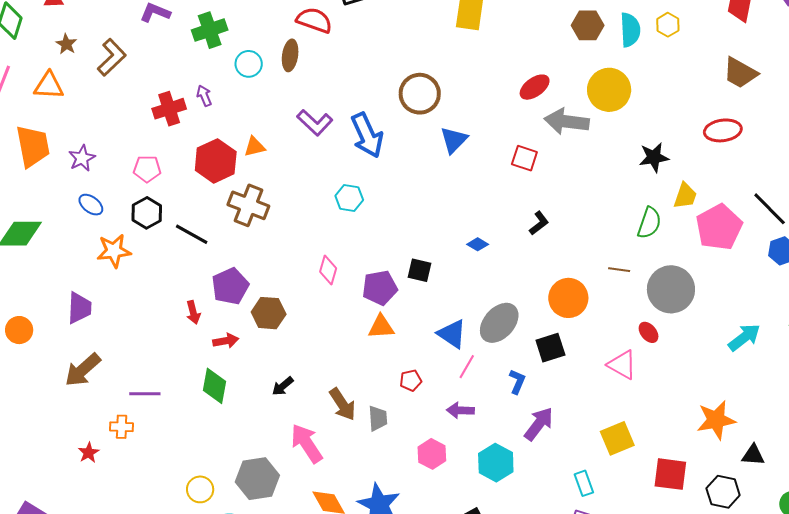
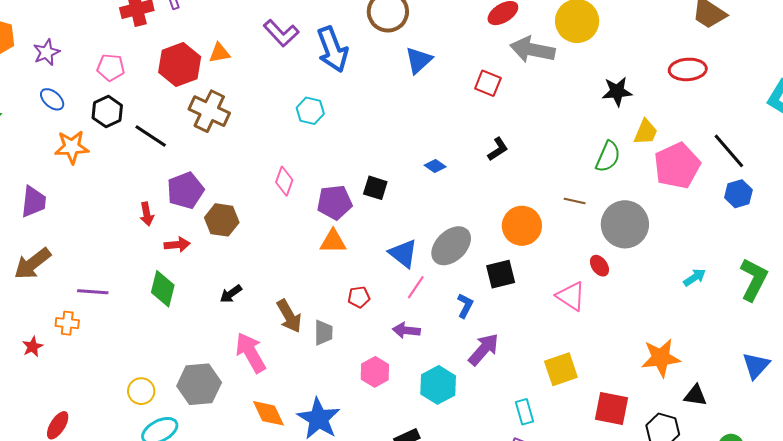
cyan arrow: (744, 337) -> (695, 277), size x0.7

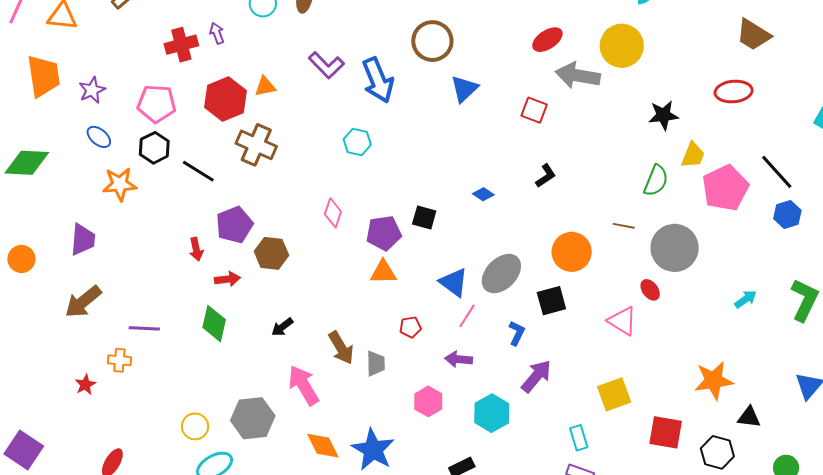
pink pentagon: (111, 67) -> (157, 104), size x1.4

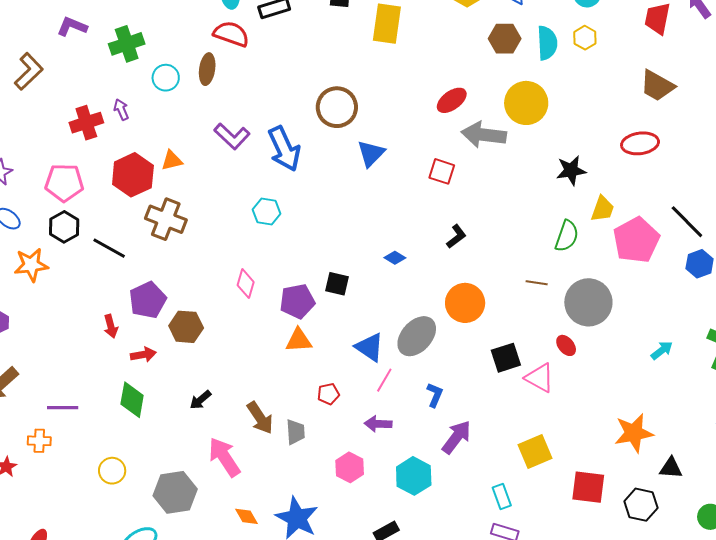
orange circle: (572, 252) -> (465, 303), moved
black square: (551, 301) -> (506, 358), moved
yellow circle: (195, 426) -> (112, 471), moved
orange diamond: (323, 446) -> (246, 516), size x0.7

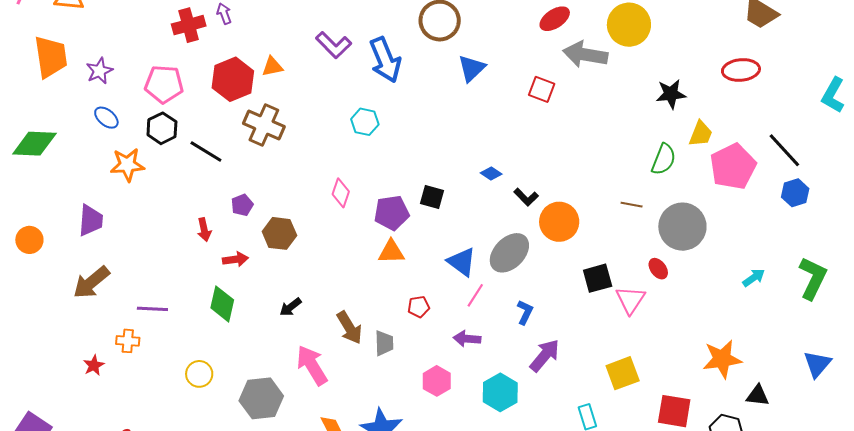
black L-shape: (456, 236) -> (526, 197), moved, turned 80
purple pentagon: (148, 300) -> (242, 205), size x0.6
pink triangle: (540, 378) -> (630, 300), turned 32

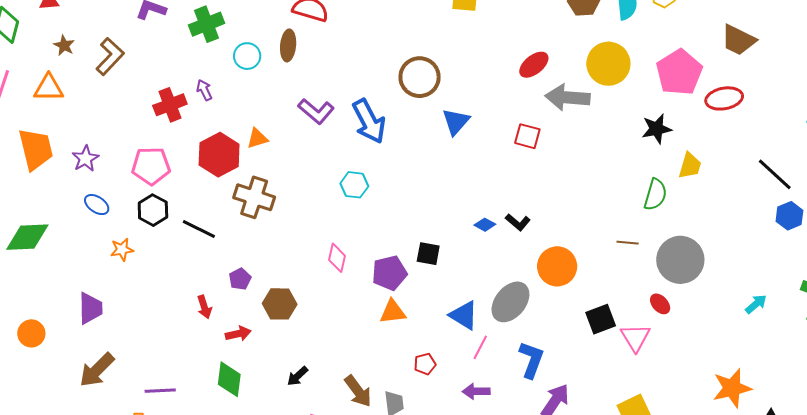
orange star: (127, 165) -> (122, 250), size x0.7
pink pentagon: (733, 166) -> (679, 72), moved
black L-shape: (526, 197) -> (518, 222), moved
blue L-shape: (525, 312) -> (531, 360), size x1.5

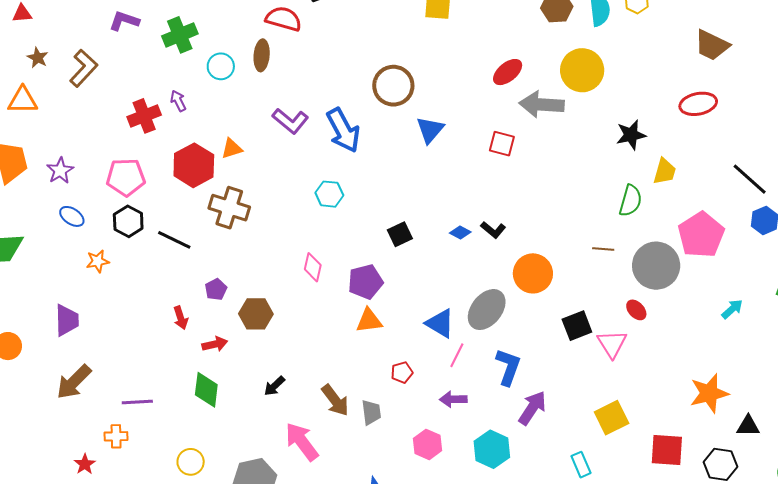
pink pentagon: (679, 72) -> (701, 235), moved
black square: (428, 254) -> (400, 234), moved, turned -35

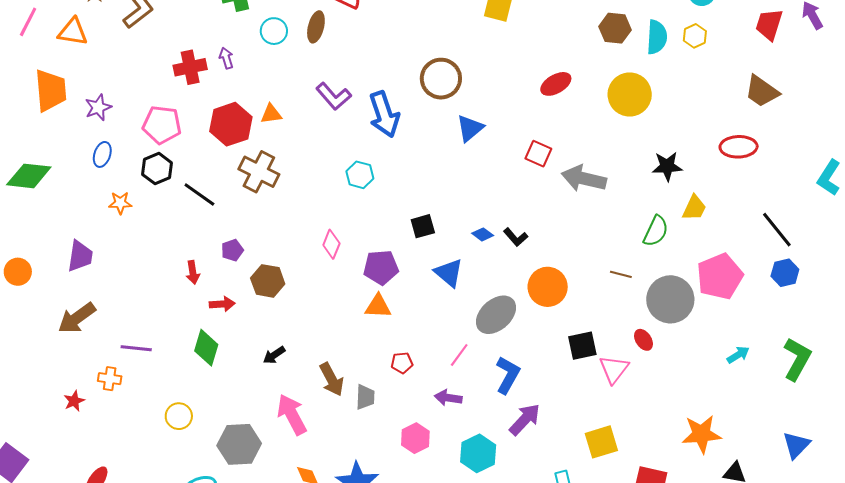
gray arrow: (542, 104) -> (584, 179), moved
blue ellipse: (72, 216) -> (102, 154), turned 65
blue triangle: (440, 323) -> (449, 273), moved

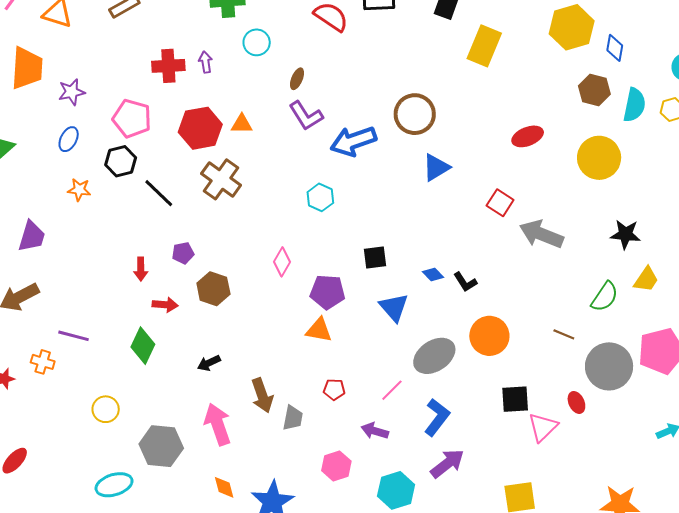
brown ellipse: (316, 27) -> (297, 79), moved, size x0.7
blue arrow: (384, 114) -> (353, 141), turned 81

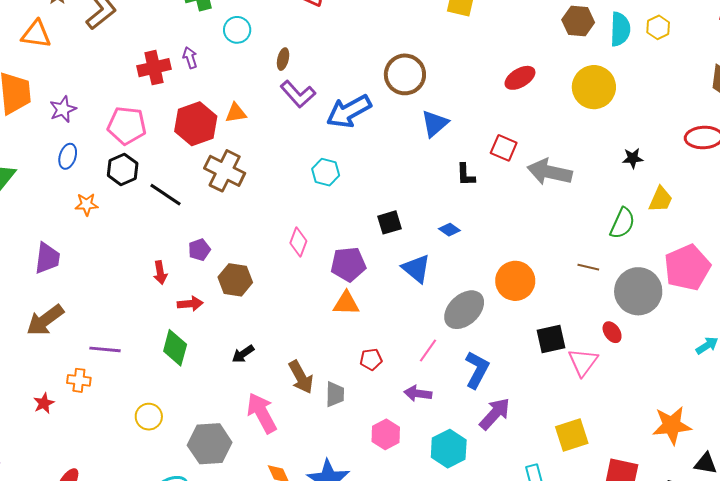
black star: (626, 234) -> (633, 158), size x0.7
black L-shape: (465, 282) -> (466, 175), moved, turned 40

